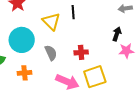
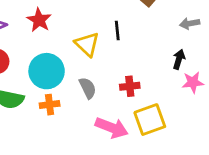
orange cross: (25, 73) -> (50, 105), moved

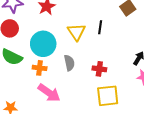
pink arrow: (112, 128) -> (49, 93), moved

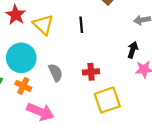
yellow triangle: (76, 32) -> (43, 25), moved
orange cross: (40, 68) -> (23, 86), turned 32

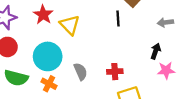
black line: (81, 25) -> (118, 18), moved

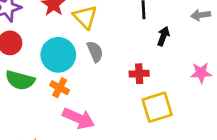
black arrow: (156, 51) -> (163, 36), moved
gray semicircle: (81, 72) -> (95, 52), moved

